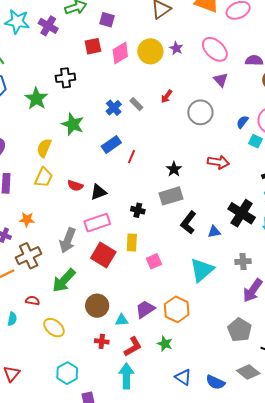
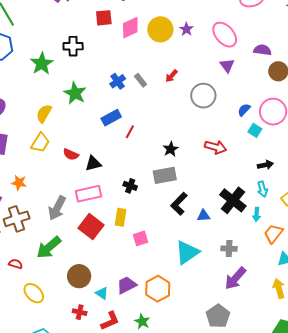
cyan triangle: (122, 320) -> (102, 293), turned 32

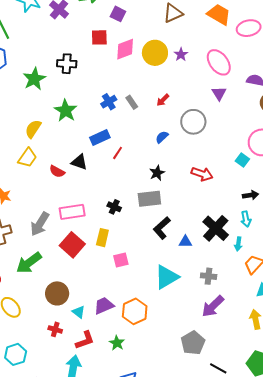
blue semicircle: (244, 110) -> (162, 137), moved
black triangle: (93, 163) -> (79, 162), moved, turned 30

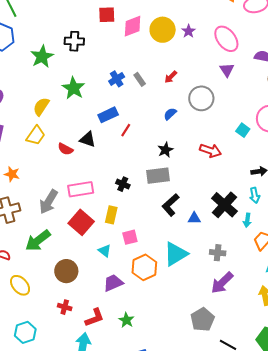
cyan square: (242, 160) -> (243, 130), moved
orange hexagon: (135, 311) -> (144, 267), moved
cyan triangle: (79, 312) -> (105, 251), moved

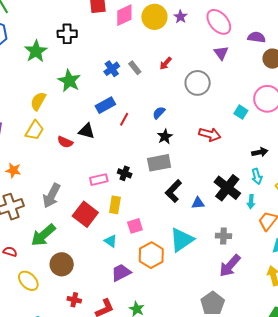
blue semicircle: (170, 114) -> (159, 113), moved
pink rectangle: (81, 189) -> (99, 180), moved, size x0.7
brown circle: (66, 271) -> (62, 264), moved

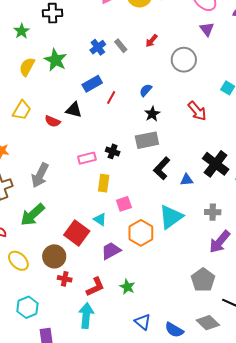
green star: (36, 51) -> (22, 31), size x0.7
yellow semicircle: (38, 101) -> (27, 67), moved
red arrow: (210, 134) -> (197, 111), turned 35
red square: (85, 214) -> (77, 233), moved
brown circle: (62, 264) -> (54, 256), moved

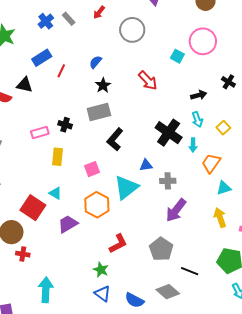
blue triangle: (187, 180) -> (146, 165), moved
pink square: (124, 204) -> (92, 169), moved
red L-shape: (95, 287) -> (118, 244), moved
green star: (127, 287) -> (101, 270), moved

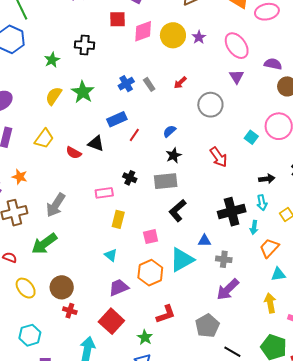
black cross: (65, 125) -> (130, 178), moved
black cross: (169, 133) -> (232, 212), turned 32
red square: (33, 208) -> (111, 321), moved

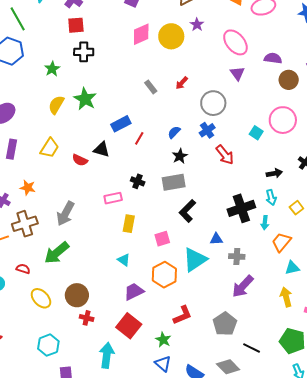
red square: (118, 19) -> (76, 25), moved
purple star: (199, 37) -> (197, 25), moved
blue cross: (126, 84) -> (207, 130), moved

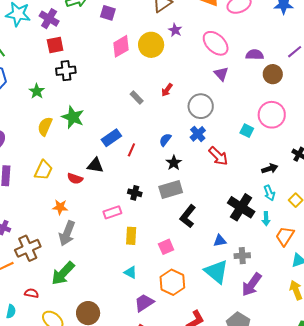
orange star: (28, 188) -> (60, 207), moved
black cross: (241, 208) -> (241, 207), turned -32
cyan triangle: (195, 260) -> (216, 272), moved, turned -40

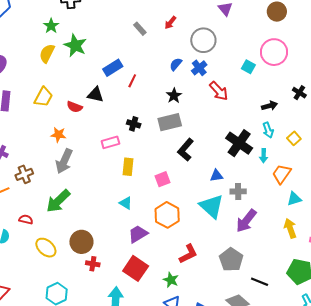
green star: (37, 91) -> (51, 26), moved
blue semicircle: (165, 140) -> (176, 64), moved
brown cross: (28, 248) -> (24, 174), size x0.7

